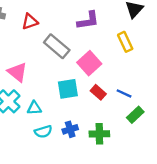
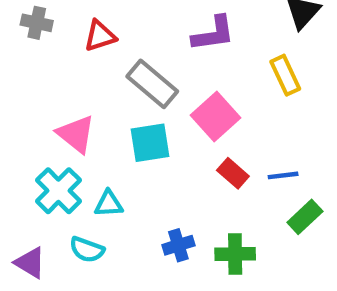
cyan square: (68, 89) -> (150, 143), moved
blue line: (124, 93) -> (283, 175), turned -32
cyan semicircle: (43, 132) -> (87, 250), moved, turned 36

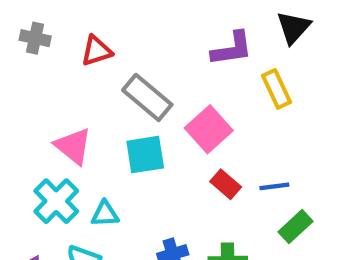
purple L-shape: (213, 34) -> (232, 49), moved

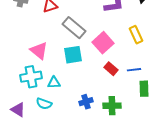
yellow rectangle: (276, 89) -> (136, 35), moved
cyan cross: (56, 201) -> (31, 77), turned 35
green rectangle: (296, 227) -> (144, 89), turned -49

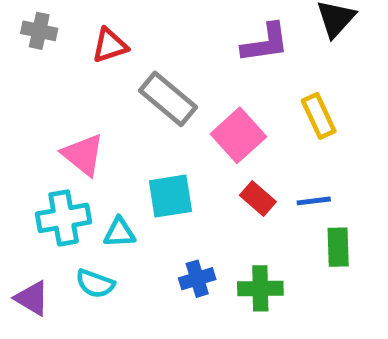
cyan square: (73, 55) -> (170, 196), moved

